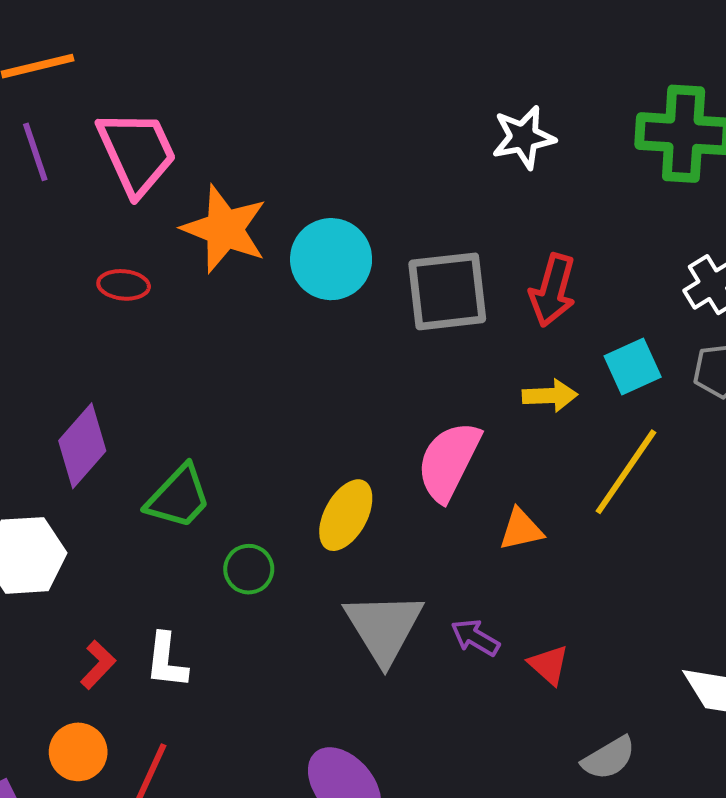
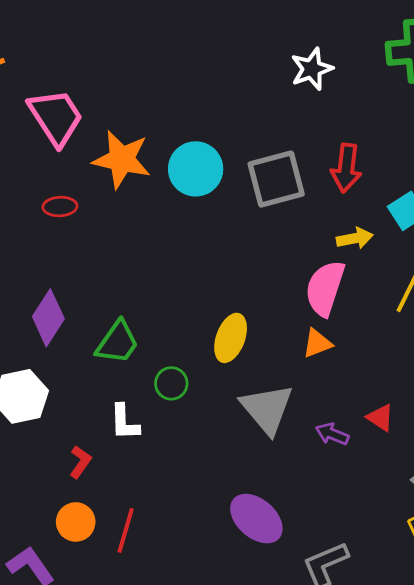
pink semicircle: (449, 461) -> (325, 288), moved
orange triangle: (521, 529) -> (317, 343), moved
purple arrow: (475, 638) -> (332, 434), moved
white L-shape: (166, 661) -> (124, 422), moved

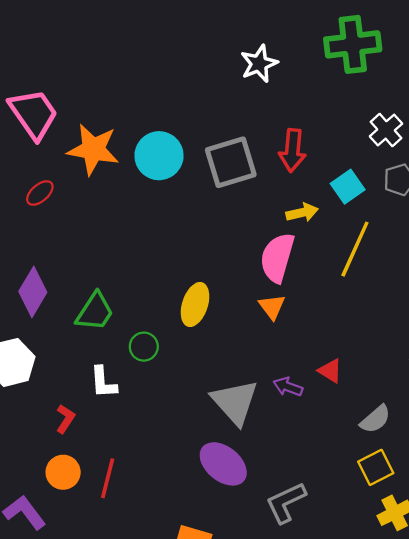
red ellipse: (60, 207) -> (40, 193), turned -36
orange triangle: (317, 343) -> (272, 307), turned -44
gray triangle: (267, 409) -> (235, 402), moved

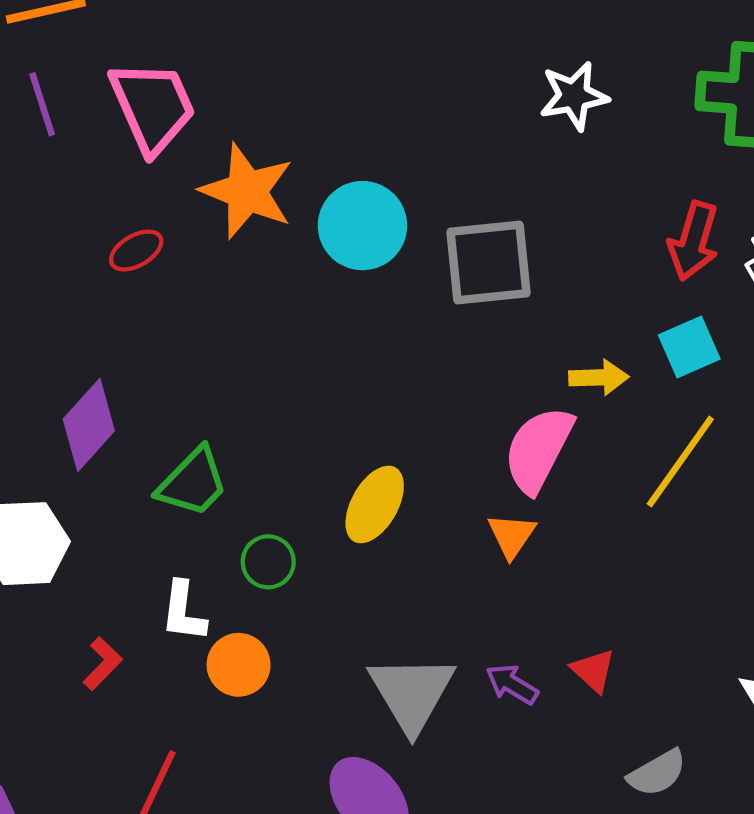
red arrow: (293, 150) -> (693, 241), moved
orange circle: (63, 472) -> (239, 665), moved

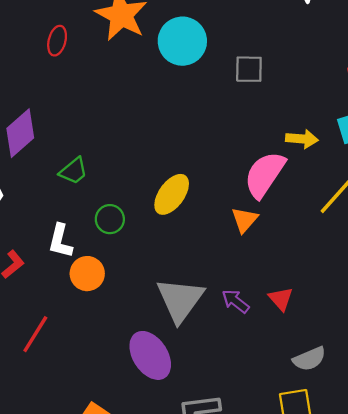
red ellipse: (136, 250) -> (57, 41), turned -52
gray square: (489, 263) -> (249, 69), size x0.6
green trapezoid: (193, 482) -> (74, 171), size x0.7

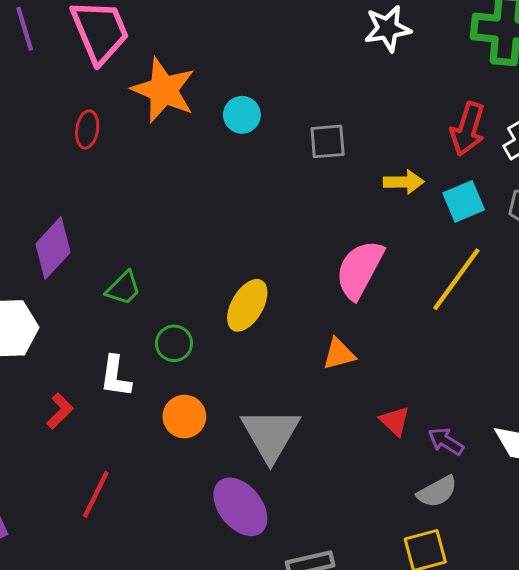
cyan circle: (182, 41) -> (242, 115), size x0.6
yellow arrow: (302, 139) -> (404, 182), moved
orange triangle: (245, 220) -> (339, 354), moved, turned 40
orange circle: (87, 274) -> (184, 417), moved
purple arrow: (236, 301) -> (446, 441), moved

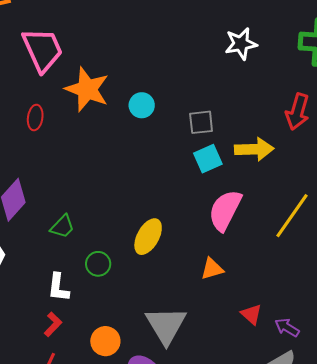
yellow arrow: (404, 182) -> (254, 149), size x1.4
cyan square: (464, 201) -> (208, 159), moved
red L-shape: (60, 411) -> (53, 324), moved
orange circle: (184, 417) -> (105, 341), moved

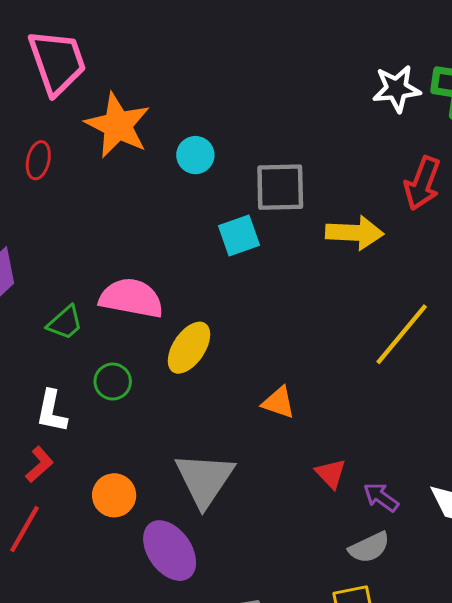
white star: (241, 44) -> (397, 89), moved
gray square: (201, 122) -> (280, 187), size x1.4
cyan square: (208, 159) -> (239, 235), moved
pink semicircle: (225, 210) -> (131, 298), moved, turned 69
orange triangle: (212, 269) -> (278, 402), turned 30

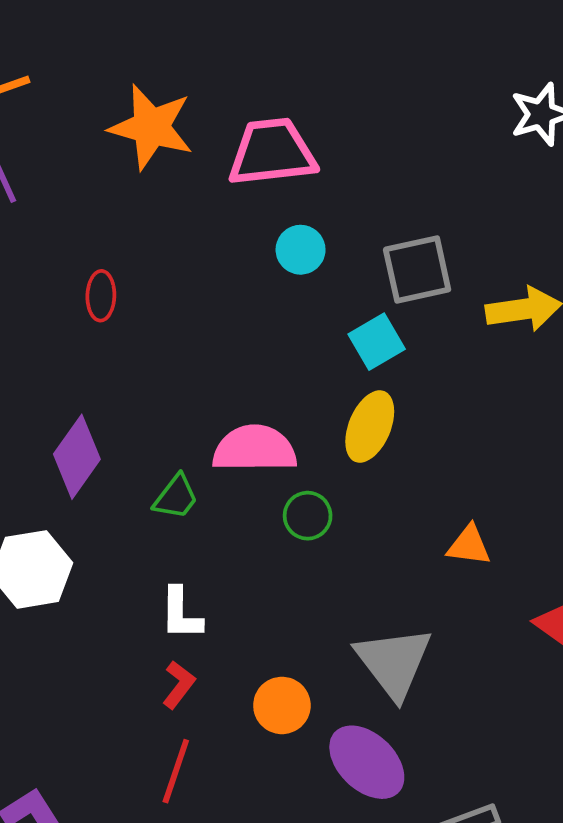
pink trapezoid: (57, 62) -> (272, 152), moved, turned -66
orange star: (118, 125) -> (151, 127), moved
yellow ellipse: (189, 348) -> (370, 427), moved
green circle: (113, 382) -> (308, 516), moved

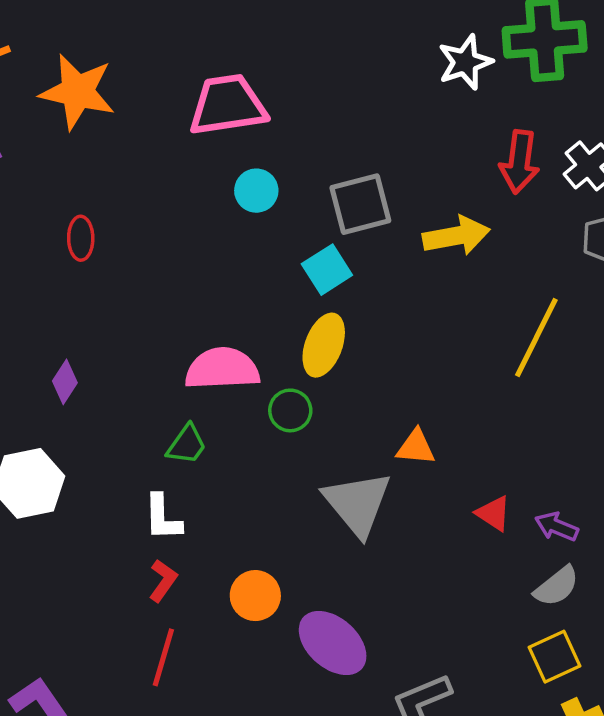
orange star: (151, 127) -> (77, 92), moved
purple diamond: (77, 457) -> (65, 382), size x0.6
green trapezoid: (176, 497) -> (187, 445), moved
green circle: (308, 516) -> (290, 410), moved
gray triangle: (394, 662) -> (357, 503), moved

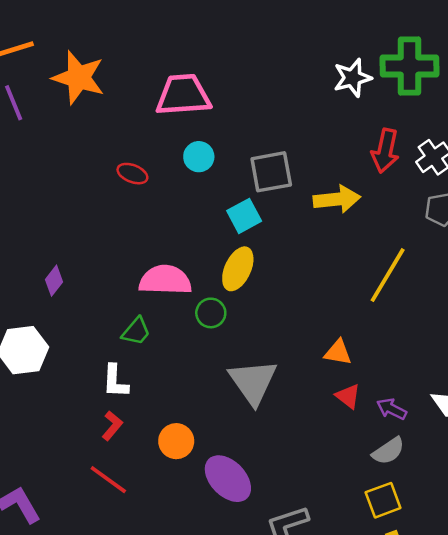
red ellipse: (81, 238) -> (132, 174), moved, turned -72
orange triangle: (416, 447) -> (338, 352), moved
red line: (163, 657) -> (108, 480), turned -75

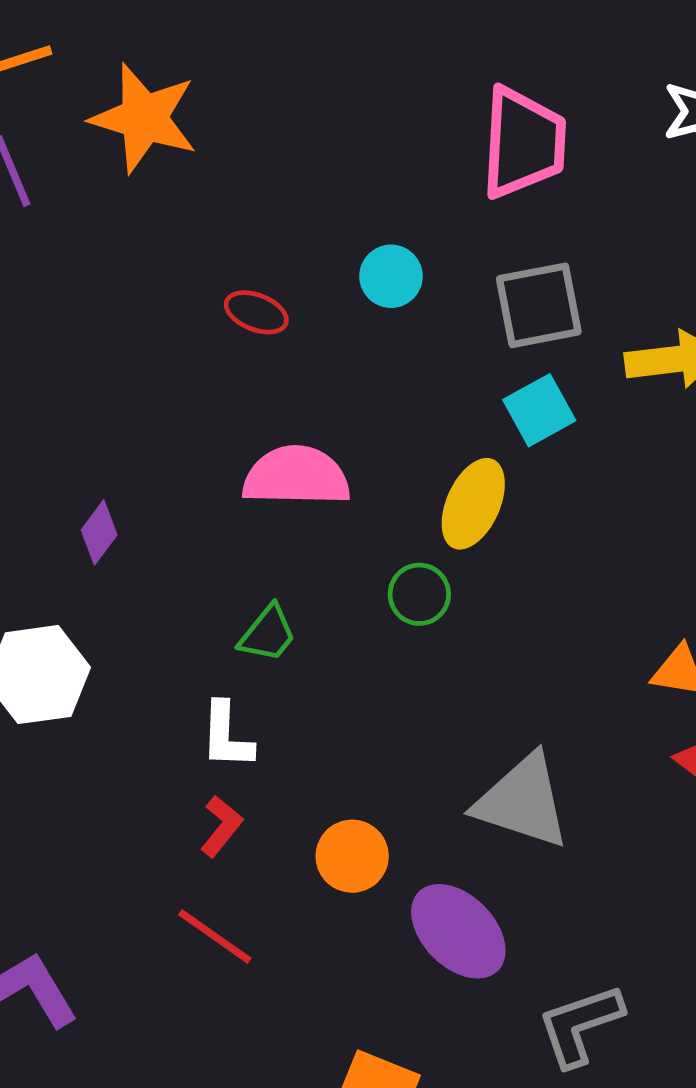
pink trapezoid: (183, 95) -> (523, 143), moved, turned 98
cyan square: (244, 216) -> (539, 410), moved
pink semicircle: (165, 280) -> (296, 476), moved
gray triangle: (253, 382) -> (522, 801), moved, turned -36

